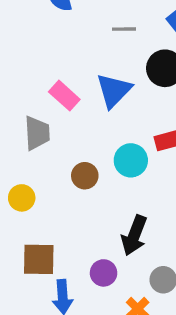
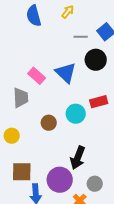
gray line: (124, 29) -> (81, 37), moved
blue triangle: (114, 90) -> (66, 73), turned -30
purple circle: (104, 273) -> (60, 180), size x1.6

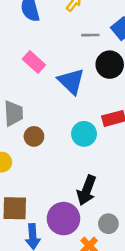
pink rectangle: (37, 76) -> (34, 62), moved
brown circle: (49, 123) -> (34, 136), moved

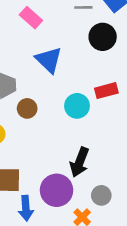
pink rectangle: (34, 62) -> (31, 18), moved
blue triangle: (71, 81) -> (49, 60), moved

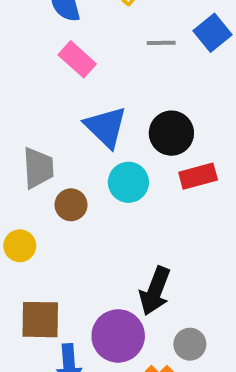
black circle: (103, 37) -> (171, 133), moved
cyan circle: (77, 106) -> (128, 182), moved

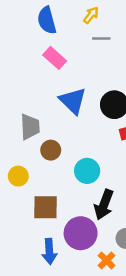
gray line: (161, 43) -> (101, 38), moved
cyan circle: (128, 182) -> (87, 171), moved
brown square: (40, 320) -> (46, 207), moved

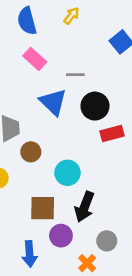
gray line: (101, 38) -> (75, 75), moved
brown square: (46, 207) -> (43, 208), moved
purple circle: (81, 233) -> (61, 236), size x0.7

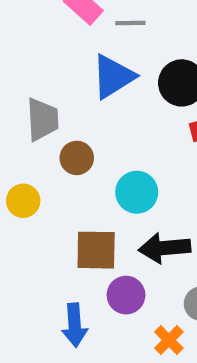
gray line: (75, 75) -> (130, 23), moved
blue triangle: (53, 102) -> (113, 77), turned 44
black arrow: (84, 207) -> (165, 248), turned 64

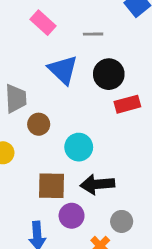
gray line: (130, 23) -> (93, 34), moved
blue triangle: (113, 77) -> (63, 70), turned -44

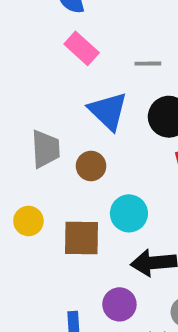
brown circle: (39, 124) -> (91, 166), moved
brown square: (52, 186) -> (82, 238), moved

